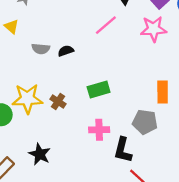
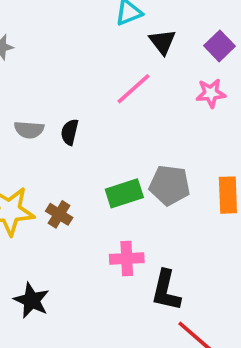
pink star: (153, 29) -> (211, 93), size x0.7
black semicircle: (66, 51) -> (70, 132), turned -56
gray pentagon: (145, 122) -> (170, 185), moved

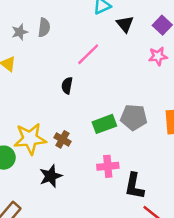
pink line: (133, 89) -> (88, 54), moved
gray semicircle: (29, 130) -> (44, 28), moved, turned -84
black star: (32, 300) -> (51, 176), moved, turned 30

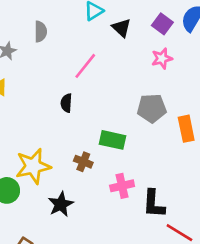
gray semicircle: (44, 28) -> (41, 32), moved
gray pentagon: (134, 117) -> (152, 108), moved
green rectangle: (104, 124) -> (112, 140), turned 40
brown cross: (62, 139) -> (83, 162), moved

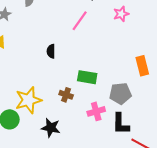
pink line: (85, 66) -> (80, 21), moved
gray pentagon: (152, 108) -> (120, 94), moved
black star: (61, 204) -> (51, 128), turned -30

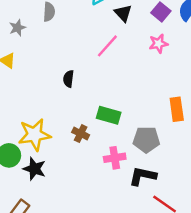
black L-shape: (121, 124) -> (143, 176), turned 95
black star: (51, 128) -> (34, 169), moved

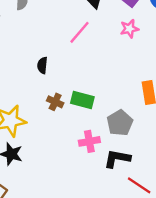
brown cross: (81, 134) -> (55, 102), moved
gray pentagon: (146, 140) -> (120, 123), turned -30

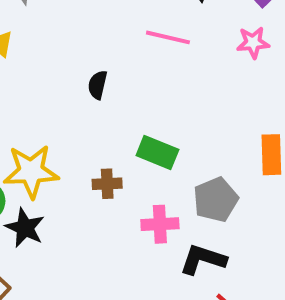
pink line: (80, 32) -> (168, 37), turned 55
brown cross: (55, 102) -> (107, 184), moved, turned -35

